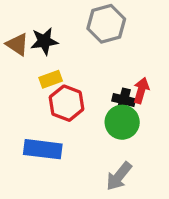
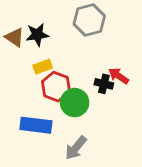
red arrow: (141, 90) -> (119, 76), turned -72
green circle: (122, 122) -> (75, 103), moved
gray arrow: (119, 176) -> (76, 148), moved

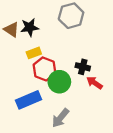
red arrow: (119, 76) -> (94, 83), moved
blue rectangle: (36, 125) -> (28, 100), turned -30

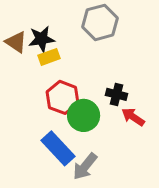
yellow rectangle: (34, 53) -> (49, 57), moved
blue rectangle: (28, 100) -> (58, 148), moved, turned 70

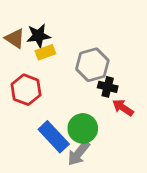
gray hexagon: (100, 22) -> (92, 65), moved
red hexagon: (63, 97) -> (26, 90), moved
green circle: (84, 115) -> (83, 128), moved

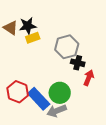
red hexagon: (26, 90) -> (18, 92), moved
red arrow: (123, 108) -> (89, 78), turned 77
gray arrow: (79, 153) -> (57, 111), turned 30

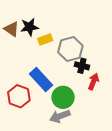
yellow rectangle: (33, 38) -> (45, 40), moved
blue rectangle: (39, 99) -> (41, 79), moved

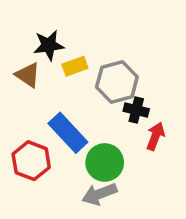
brown triangle: (12, 29) -> (28, 75), moved

